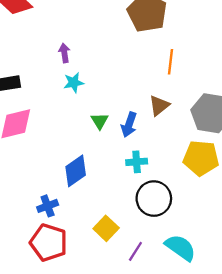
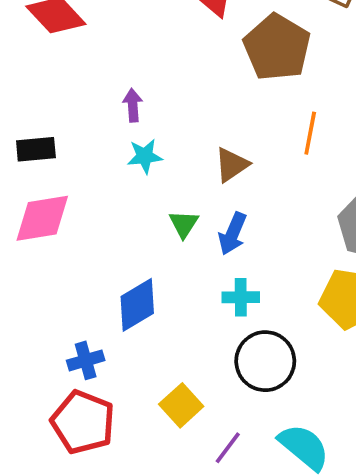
brown triangle: (159, 106) -> (232, 165), moved

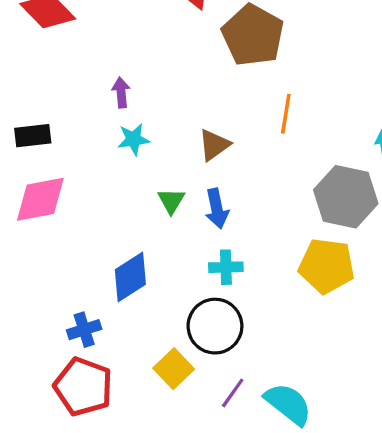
blue arrow: (233, 234) -> (217, 209), turned -33
black circle: (265, 361) -> (215, 326), moved
purple line: (228, 448) -> (233, 393), moved

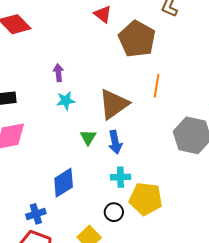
brown triangle: (214, 145) -> (114, 104), size x1.6
yellow pentagon: (327, 266) -> (146, 199), moved
black circle: (215, 326) -> (114, 212), size x0.6

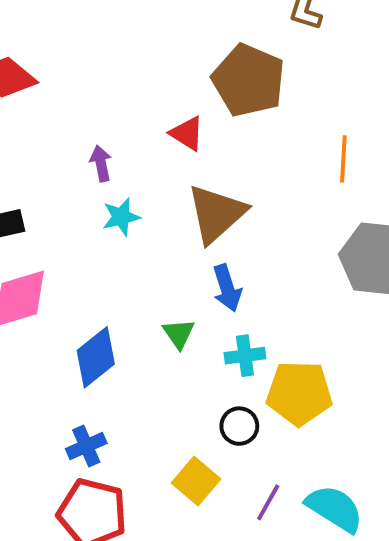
red triangle: (103, 14) -> (187, 133), moved
orange line: (157, 86) -> (343, 159), moved
green triangle: (88, 137) -> (179, 334), moved
blue diamond: (64, 183) -> (96, 357), moved

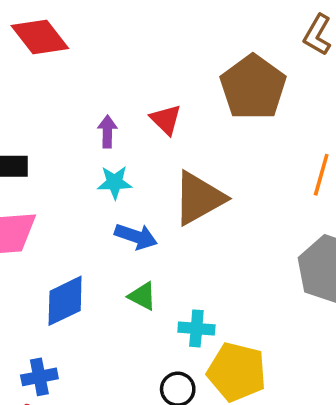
red triangle: (187, 133) -> (166, 120), moved
blue arrow: (227, 288) -> (136, 236), moved, turned -66
green triangle: (179, 334) -> (142, 296), turned -40

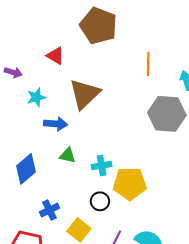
purple arrow: (107, 132) -> (13, 72), moved, turned 120
blue cross: (39, 377) -> (49, 210), moved

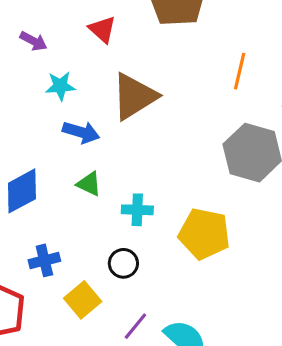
yellow pentagon: (130, 184) -> (204, 234), moved

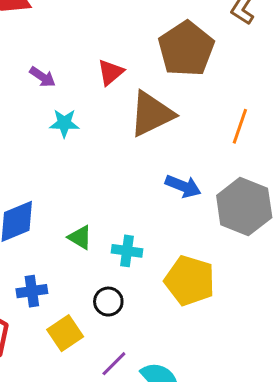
red triangle: (102, 29) -> (111, 72), turned 32
brown triangle: (134, 96) -> (152, 114), moved
blue arrow: (81, 132) -> (183, 186), moved
green triangle: (89, 184) -> (80, 237), moved

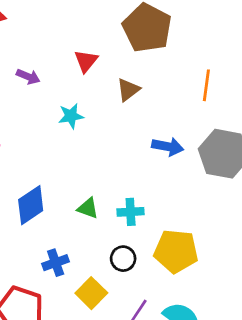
brown triangle: (152, 114) -> (128, 90), size x0.6
cyan star: (64, 123) -> (71, 116), moved
yellow pentagon: (190, 281) -> (176, 251), moved

